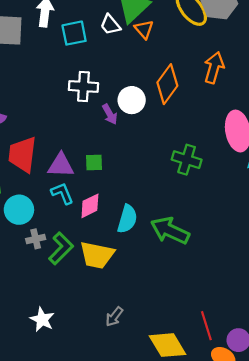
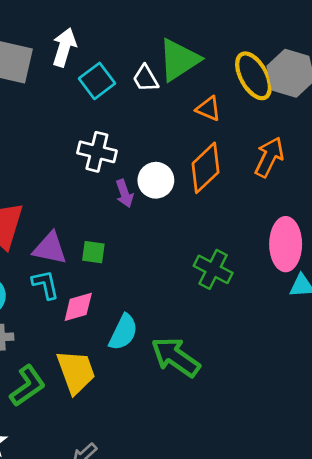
orange triangle: (144, 29) -> (208, 109), moved, turned -36
cyan square: (74, 33) -> (97, 81), turned -36
green L-shape: (61, 248) -> (28, 386), moved
yellow trapezoid: (97, 255) -> (76, 372), turned -132

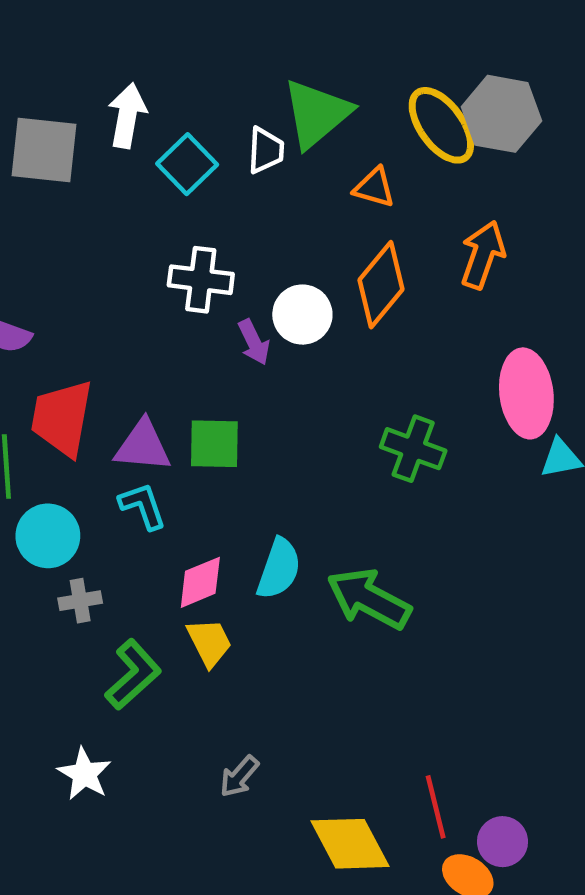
white trapezoid: (146, 78) -> (266, 150), turned -140
green square: (93, 252) -> (214, 444), size x1.4
pink diamond: (78, 307) -> (200, 582), moved
yellow trapezoid: (76, 372) -> (209, 642), size x0.7

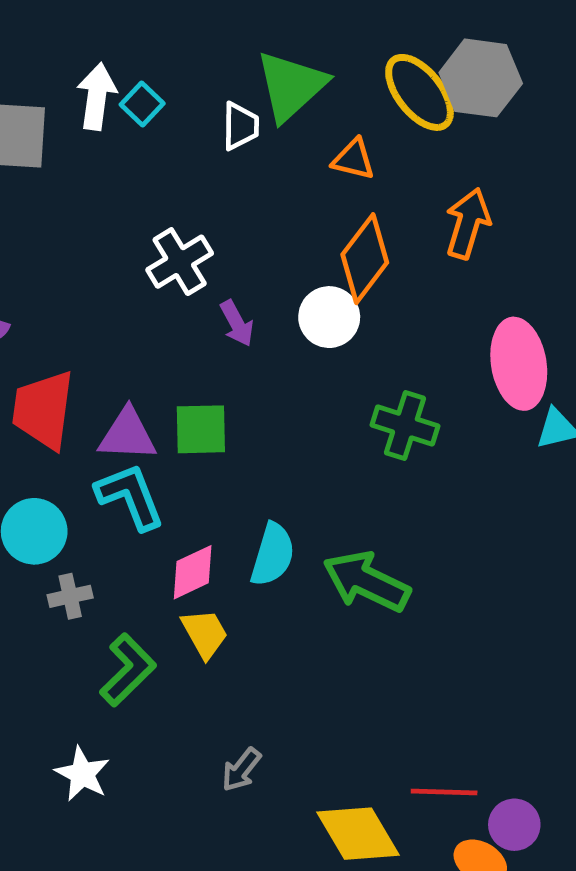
cyan square: (187, 164) -> (142, 104), moved, size x0.7
white cross: (201, 280) -> (180, 262), turned -36
white circle: (302, 315) -> (329, 317), moved
cyan L-shape: (143, 506) -> (130, 496), size x1.4
red line: (436, 807) -> (444, 792), turned -72

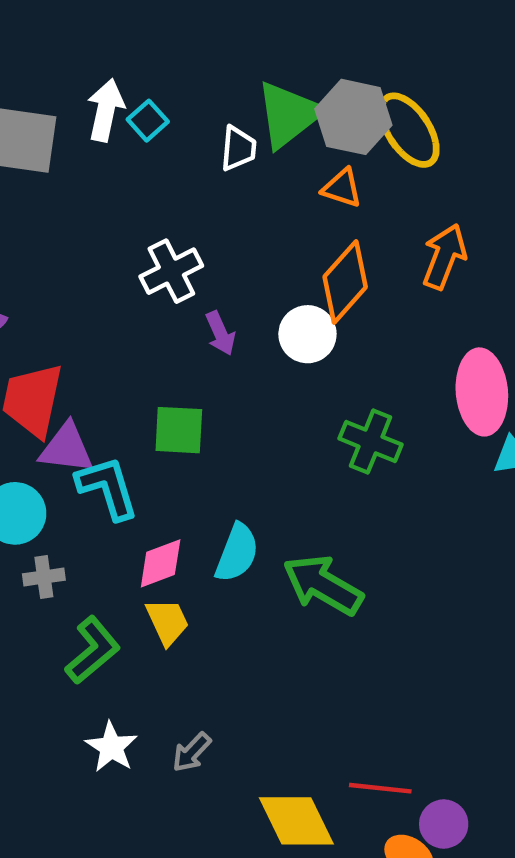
gray hexagon: (481, 78) -> (353, 117), moved
purple triangle: (127, 435) -> (66, 448), moved
white star: (82, 774) -> (111, 747), moved

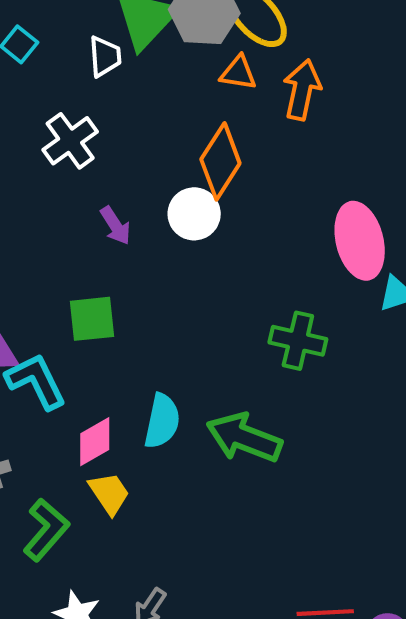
orange triangle: (342, 188) -> (238, 73), moved
orange arrow: (444, 257) -> (302, 90), moved
white cross: (171, 271) -> (70, 141), moved
green cross: (371, 442) -> (298, 341), moved

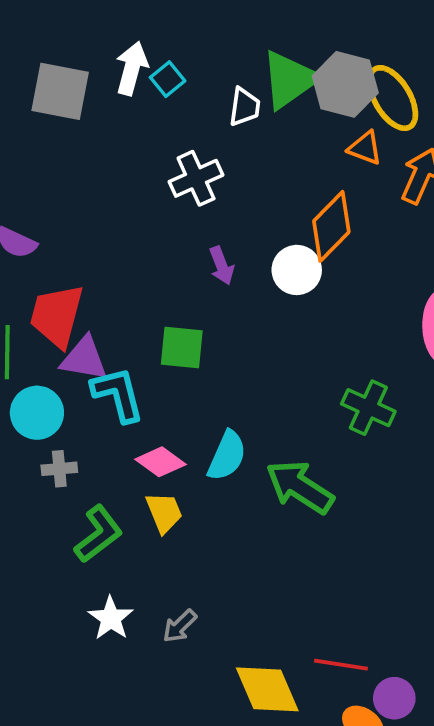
pink diamond: (95, 442) -> (161, 462), turned 54

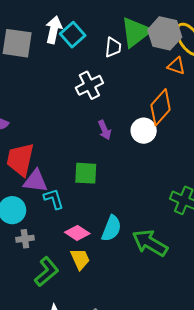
cyan square: (168, 79) -> (73, 35), size x1.4
cyan L-shape: (118, 394) -> (54, 199), size x0.7

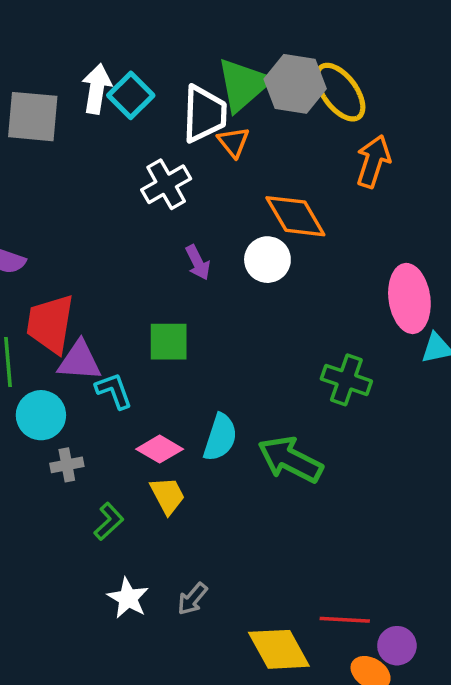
white trapezoid: (113, 47) -> (204, 114), size x1.6
orange triangle: (176, 66) -> (233, 142), moved, turned 36
orange diamond: (161, 107) -> (295, 216), turned -69
green L-shape: (47, 272) -> (109, 521), size x0.7

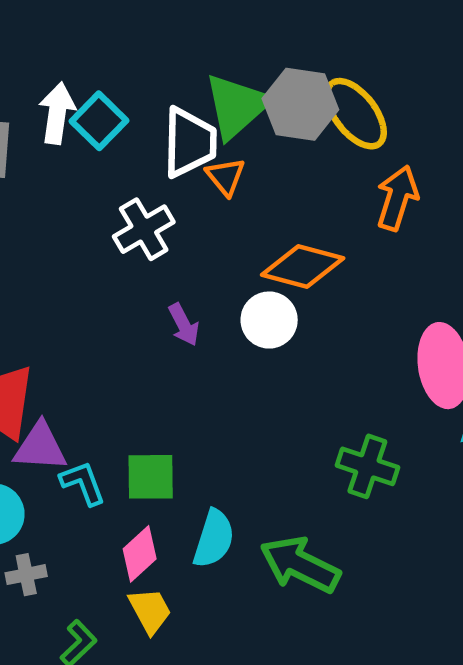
orange diamond: (295, 216) -> (303, 266), turned -44
green square: (169, 342) -> (151, 477), moved
pink diamond: (160, 449) -> (140, 554), turned -72

